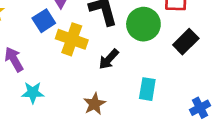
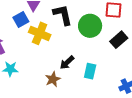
black arrow: (109, 59) -> (67, 63), moved

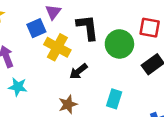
black arrow: (67, 63) -> (78, 71), moved

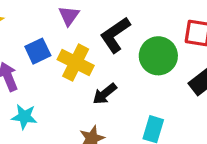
black L-shape: (88, 27) -> (115, 35), turned -116
blue square: (36, 28) -> (38, 51), moved

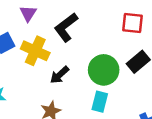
green circle: (158, 56) -> (104, 70), moved

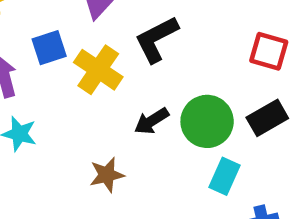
black arrow: (60, 75) -> (152, 121), moved
cyan rectangle: (100, 102) -> (224, 176), moved

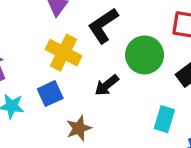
blue square: (49, 48) -> (50, 94), moved
green circle: (207, 121) -> (145, 55), moved

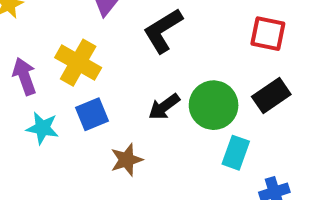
yellow cross: (63, 53) -> (78, 63), moved
green circle: (145, 55) -> (214, 105), moved

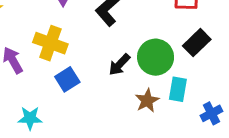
cyan star: (42, 128) -> (30, 118), moved
brown star: (127, 160) -> (147, 101), moved

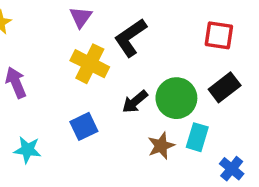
yellow cross: (50, 43) -> (90, 64), moved
blue square: (67, 79) -> (84, 126), moved
blue cross: (211, 113) -> (232, 169), turned -30

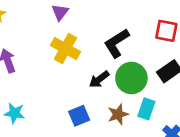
black L-shape: (130, 38) -> (117, 43), moved
blue square: (84, 126) -> (79, 116), moved

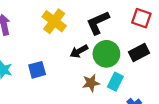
blue square: (79, 116) -> (37, 70), moved

